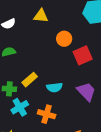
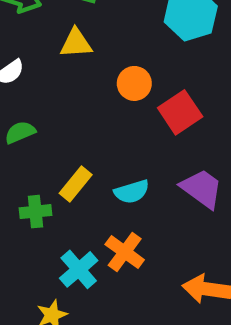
cyan cross: (20, 107) -> (79, 269), moved
orange cross: (47, 114) -> (125, 252), turned 30

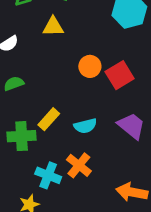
orange circle: (134, 83) -> (90, 66), moved
green cross: (35, 212) -> (22, 136), size x1.4
cyan cross: (79, 269) -> (48, 175), turned -30

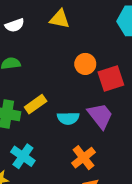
purple trapezoid: (131, 126) -> (100, 116), moved
orange cross: (79, 165) -> (83, 158), moved

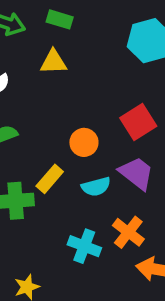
orange circle: (85, 64) -> (84, 142), moved
cyan cross: (23, 156) -> (84, 246), moved

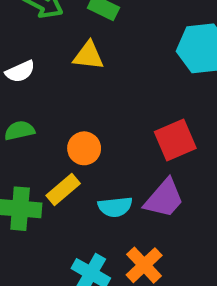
orange circle: (84, 142) -> (84, 148), moved
purple trapezoid: (136, 173) -> (164, 199), turned 84

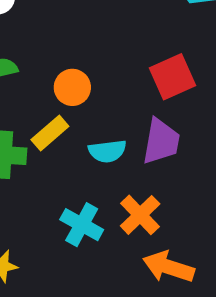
purple trapezoid: (164, 199) -> (161, 141), turned -30

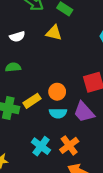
orange circle: (72, 87) -> (57, 92), moved
purple trapezoid: (161, 141) -> (84, 112), turned 120

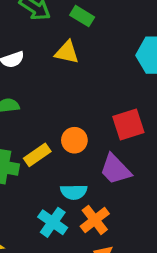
cyan semicircle: (58, 113) -> (74, 192), moved

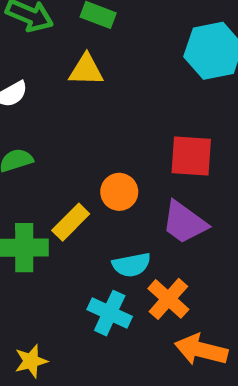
red square: (128, 125) -> (191, 156), turned 32

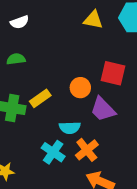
yellow triangle: (86, 70) -> (93, 20), moved
orange circle: (119, 192) -> (80, 88), moved

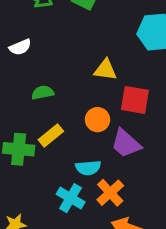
yellow triangle: (93, 20) -> (105, 70), moved
green semicircle: (16, 59) -> (43, 93), moved

